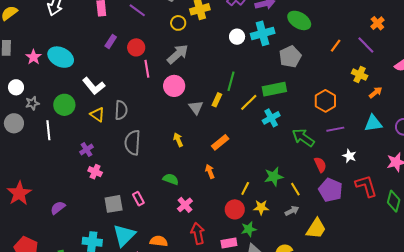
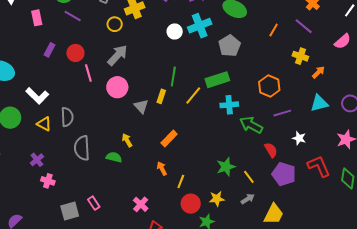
cyan cross: (271, 118) -> (229, 105), moved, turned 30
green semicircle: (171, 179) -> (114, 157), moved
yellow line: (245, 188) -> (181, 182), moved

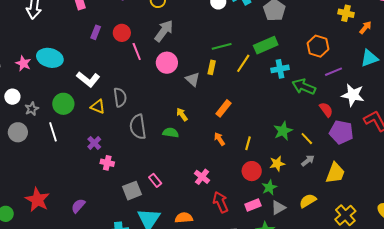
green line: (173, 76) -> (222, 46), turned 72
white star: (299, 138) -> (353, 95), size x1.6
yellow line: (181, 182) -> (248, 143), moved

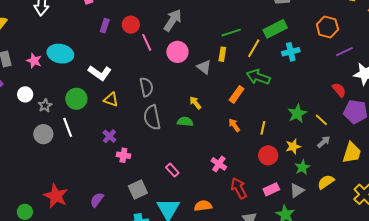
green arrow: (304, 87) -> (258, 77), moved
gray semicircle: (120, 97) -> (146, 87), moved
gray circle: (18, 132) -> (43, 134), moved
green star: (269, 187) -> (302, 167), moved
gray square: (132, 191) -> (138, 189), moved

